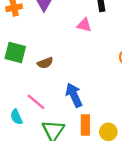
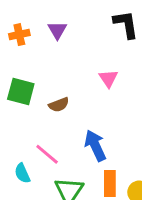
pink triangle: (84, 25) -> (108, 78), moved, turned 42

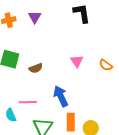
pink triangle: (108, 78) -> (77, 61), moved
pink line: (47, 154) -> (28, 102), turned -42

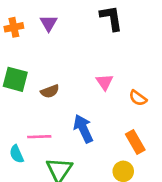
orange semicircle: (106, 65) -> (138, 98), moved
orange rectangle: (71, 122) -> (135, 142), moved, turned -30

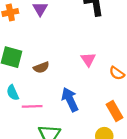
cyan semicircle: (17, 154) -> (13, 93), moved

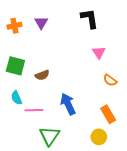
pink triangle: (88, 59) -> (99, 52), moved

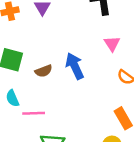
blue arrow: (68, 104) -> (75, 66), moved

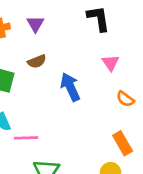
brown semicircle: (44, 71) -> (37, 61), moved

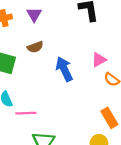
pink triangle: (111, 63) -> (99, 60), moved, turned 35

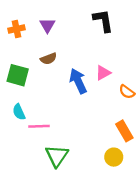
pink triangle: (99, 60) -> (103, 73), moved

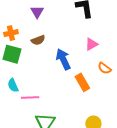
orange cross: (16, 29) -> (11, 33), moved
pink triangle: (103, 73) -> (91, 44), moved
orange rectangle: (124, 131) -> (82, 82), moved

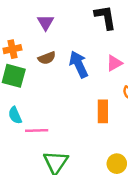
blue arrow: (63, 59) -> (79, 64), moved
orange rectangle: (82, 82) -> (103, 111), turned 30

